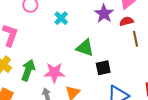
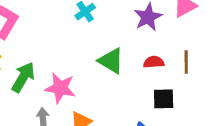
red semicircle: (126, 21) -> (154, 62), moved
black square: (103, 68) -> (164, 99), moved

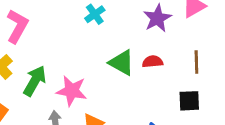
red semicircle: (154, 62) -> (153, 62), moved
black square: (164, 99) -> (189, 101), moved

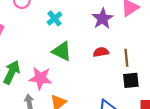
brown line: (196, 62) -> (126, 58), moved
green triangle: (122, 63) -> (62, 51), moved

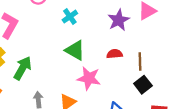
pink star: (40, 78) -> (89, 78), moved
black square: (131, 80) -> (143, 85), turned -36

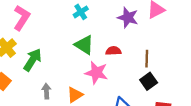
purple star: (119, 20) -> (128, 17), turned -30
red semicircle: (115, 54) -> (113, 51), moved

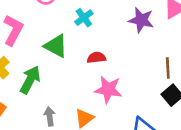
green triangle: (84, 45) -> (56, 46), moved
red semicircle: (113, 51) -> (96, 58), moved

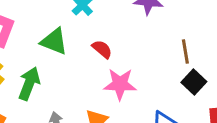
red semicircle: (96, 58) -> (102, 49), turned 54

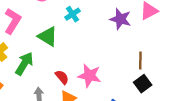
red semicircle: (102, 49) -> (62, 77), moved

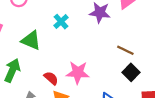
cyan cross: (73, 14) -> (61, 22), moved
brown line: (140, 61) -> (125, 50), turned -56

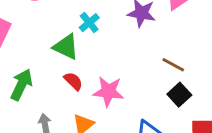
green triangle: (31, 40) -> (66, 47), moved
red semicircle: (51, 78) -> (73, 81), moved

